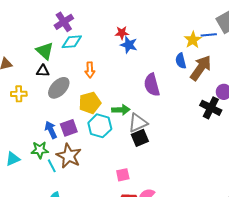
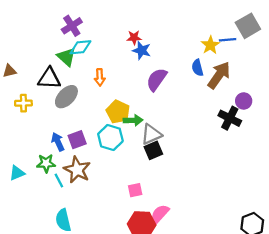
green triangle: (45, 51) -> (66, 57), moved
black triangle: (43, 71) -> (49, 78), size x1.6
purple semicircle: (152, 85) -> (157, 79), moved, turned 50
yellow pentagon: (90, 103) -> (118, 112), moved, turned -30

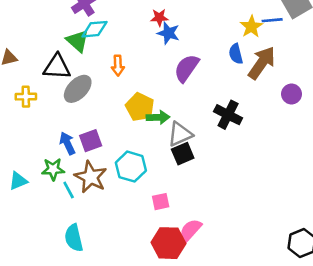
black cross: (230, 118) -> (228, 115), moved
cyan hexagon: (110, 137) -> (131, 167), moved

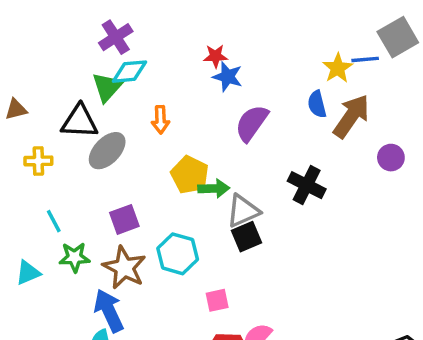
green triangle: (78, 41) -> (107, 87), turned 30
blue arrow: (67, 143) -> (109, 311), moved, size x1.4
cyan line: (69, 190) -> (54, 221), moved

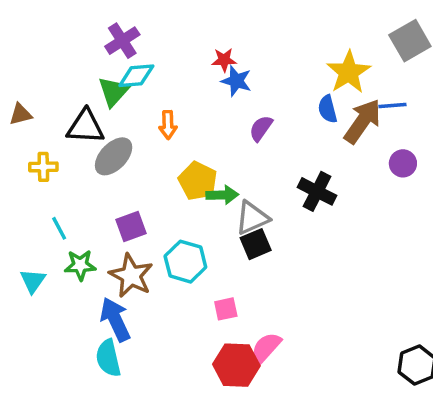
blue line: (365, 59) -> (392, 106), moved
yellow star: (338, 68) -> (349, 72), size x1.4
purple semicircle: (252, 123) -> (261, 128), size x0.7
cyan triangle: (28, 273) -> (33, 281), turned -32

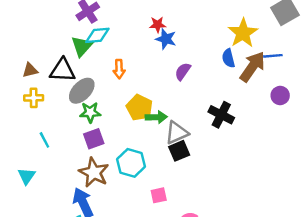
brown triangle: (21, 114) -> (30, 70), moved
green star: (80, 265) -> (90, 112), moved

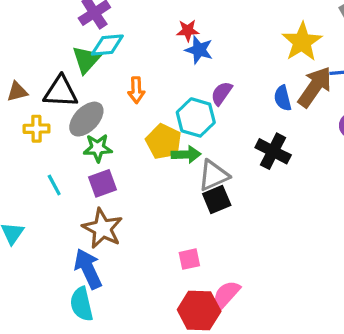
blue semicircle: (228, 58) -> (283, 98), moved
yellow cross: (34, 98) -> (37, 129), moved
cyan line: (44, 140) -> (54, 185), moved
cyan hexagon: (131, 163) -> (196, 117), moved

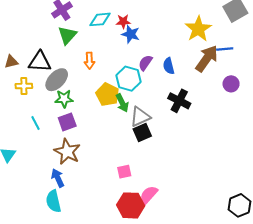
cyan diamond: (107, 45) -> (100, 19), moved
green triangle: (86, 60) -> (67, 35), moved
blue semicircle: (283, 98) -> (169, 66), moved
green arrow: (186, 154) -> (122, 103), turned 66
blue arrow: (88, 269) -> (58, 178), size x0.7

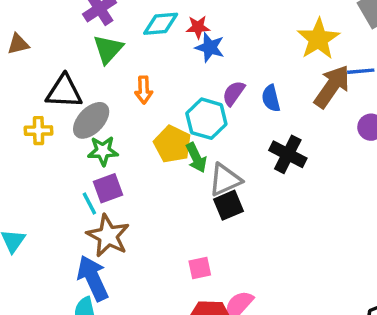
brown triangle: (11, 62) -> (18, 44), moved
cyan line: (36, 123) -> (89, 203), moved
blue arrow: (58, 178) -> (93, 278), size x1.5

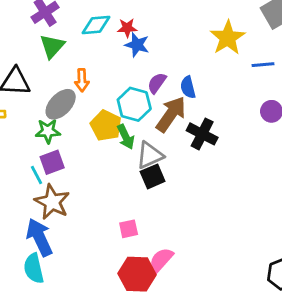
brown arrow: (332, 86) -> (171, 114), moved
gray ellipse: (91, 120) -> (61, 104), moved

